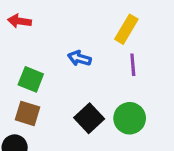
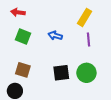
green square: (31, 79) -> (23, 37), moved
black square: (89, 118) -> (61, 73), turned 36

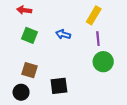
black square: (61, 73) -> (59, 86), moved
green circle: (86, 73) -> (103, 62), moved

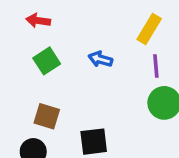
green square: (29, 35) -> (47, 61), turned 35

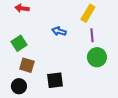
green square: (47, 61) -> (19, 43), moved

